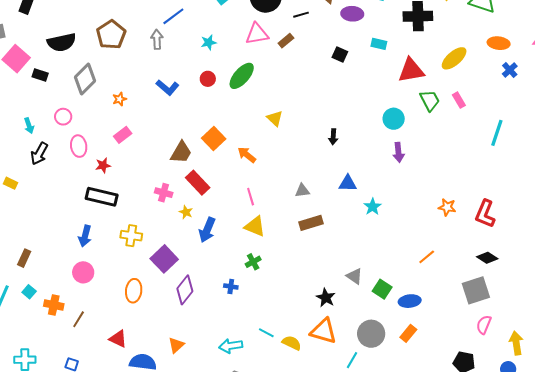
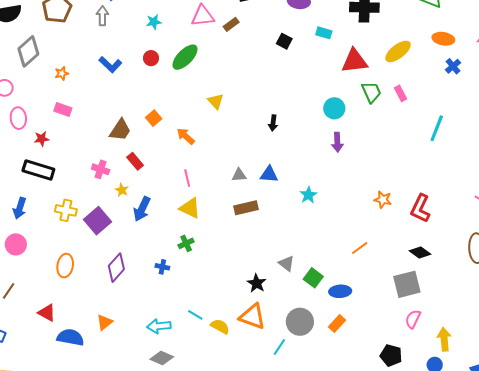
pink rectangle: (123, 135) -> (63, 109), turned 54
orange square: (214, 139) -> (154, 118), size x0.7
red rectangle: (198, 183) -> (135, 161), size x0.7
blue triangle: (348, 183) -> (269, 174), moved
purple square: (164, 259) -> (98, 221), moved

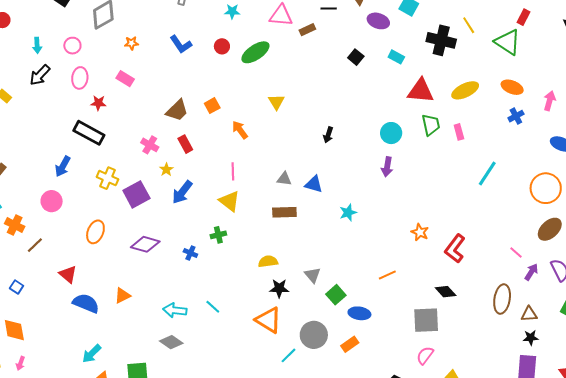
purple diamond: (116, 268) -> (145, 244), turned 52
black star: (257, 283) -> (279, 288), turned 30
yellow semicircle: (220, 326) -> (268, 261), moved, turned -48

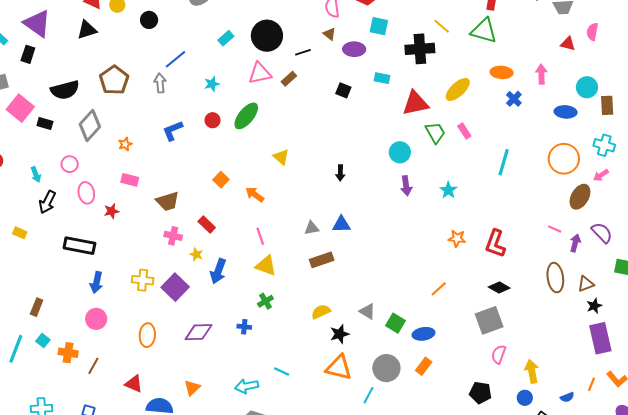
blue L-shape: (181, 44) -> (173, 131), turned 120
brown trapezoid: (177, 111) -> (168, 201), moved, turned 45
black rectangle: (89, 133) -> (79, 246), moved
cyan star: (348, 213) -> (448, 190), moved

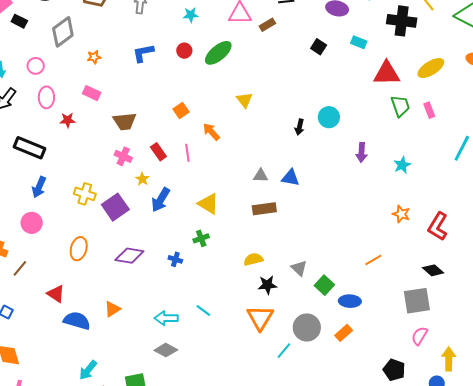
cyan circle: (400, 152) -> (329, 117), moved
pink line: (260, 236) -> (187, 153), moved
orange triangle: (339, 368) -> (260, 318), turned 36

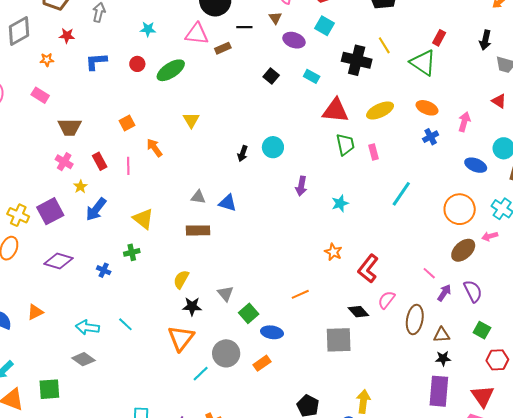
red star: (68, 120) -> (67, 36), moved
yellow cross: (85, 194) -> (18, 215), moved
yellow semicircle: (253, 259) -> (181, 279), turned -54
pink semicircle: (420, 336) -> (386, 300), moved

